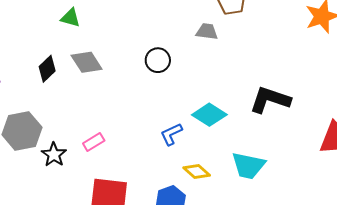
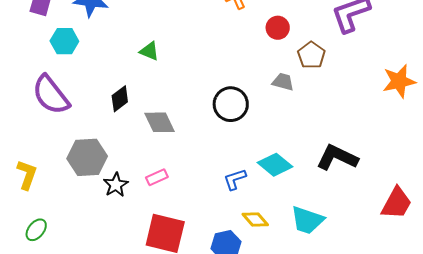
black circle: (158, 60) -> (231, 104), size x1.4
gray diamond: (87, 62) -> (160, 122), moved

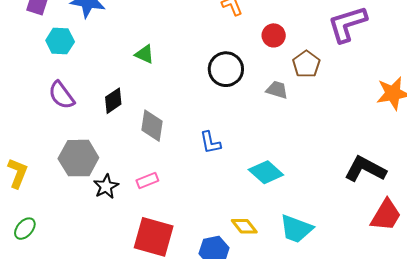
purple semicircle: (51, 95) -> (61, 95), moved, size x0.7
black circle: (231, 104) -> (226, 69), moved
gray diamond: (160, 122) -> (152, 126), turned 32
black L-shape: (337, 157) -> (365, 169), moved
blue L-shape: (235, 179) -> (210, 142), moved, turned -85

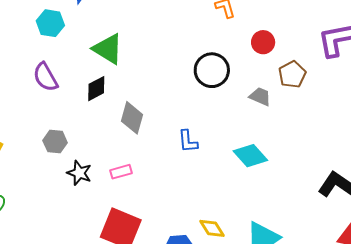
green triangle: (145, 54) -> (108, 49), moved, size x1.6
gray hexagon: (78, 158) -> (55, 142), size x0.6
cyan diamond: (266, 172) -> (250, 156), moved
black star: (106, 186) -> (79, 173), turned -30

